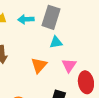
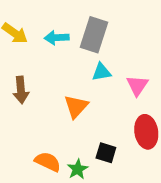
pink triangle: (69, 65) -> (137, 86), moved

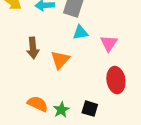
brown arrow: (21, 90) -> (33, 48), moved
black square: (106, 153) -> (90, 109), moved

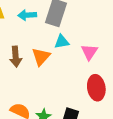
orange triangle: (60, 60) -> (41, 57), moved

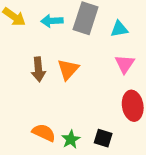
cyan triangle: (62, 42) -> (119, 29), moved

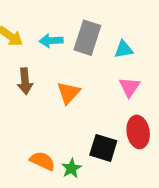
brown arrow: (38, 69) -> (25, 81), moved
black square: (103, 138) -> (103, 148), moved, size x1.4

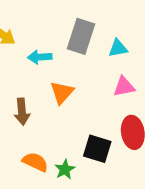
cyan arrow: (51, 41) -> (40, 57), moved
brown arrow: (25, 81) -> (22, 112), moved
pink triangle: (129, 87) -> (124, 87), turned 45

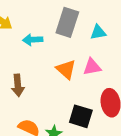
pink triangle: (124, 87) -> (92, 67), moved
orange triangle: (62, 92) -> (66, 69), moved, turned -30

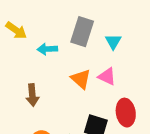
cyan triangle: (98, 32) -> (113, 42), turned -49
pink triangle: (92, 67) -> (107, 76), turned 36

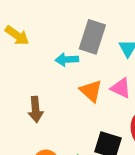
cyan arrow: (47, 49) -> (67, 60), moved

